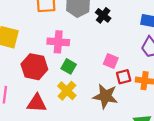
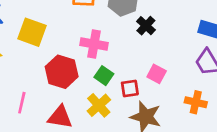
black cross: (103, 15) -> (146, 26), moved
red square: (124, 77) -> (130, 89), moved

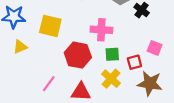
green square: (104, 76) -> (112, 54), turned -32
pink line: (22, 103) -> (49, 84), turned 30

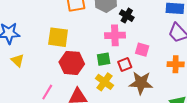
yellow square: (50, 26) -> (58, 37), moved
pink cross: (101, 30) -> (115, 35), moved
yellow triangle: (20, 47) -> (18, 60), turned -48

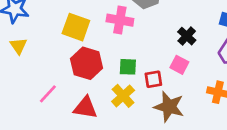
black cross: (127, 16) -> (187, 36), moved
pink cross: (115, 35) -> (120, 20), moved

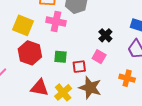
yellow cross: (123, 96) -> (63, 92), moved
red triangle: (85, 108) -> (40, 88), moved

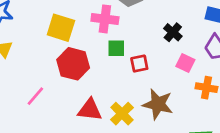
green square: (61, 57) -> (116, 48), moved
pink square: (99, 57) -> (185, 63), moved
red square: (79, 67) -> (139, 64), moved

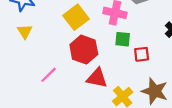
yellow square: (61, 28) -> (76, 17), turned 30
red triangle: (90, 110) -> (97, 78), moved

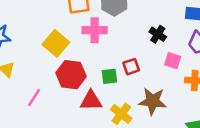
green square: (123, 39) -> (109, 76), moved
pink line: (49, 75) -> (34, 97), moved

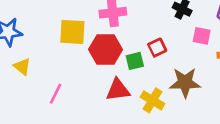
yellow square: (56, 43) -> (72, 32), turned -30
red hexagon: (71, 75) -> (105, 50), moved

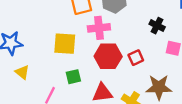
red hexagon: (105, 50) -> (108, 56), moved
green square: (135, 61) -> (73, 77), moved

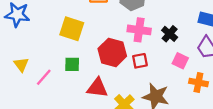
pink cross: (99, 28) -> (139, 30), moved
yellow triangle: (22, 72) -> (21, 65), moved

